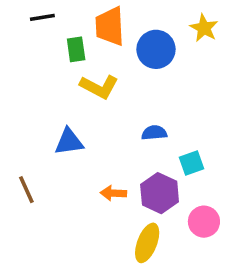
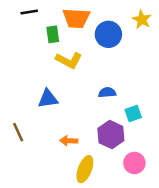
orange trapezoid: (110, 26) -> (76, 18), turned -84
orange arrow: (113, 193) -> (69, 141), moved
pink circle: (204, 222) -> (134, 163), moved
yellow ellipse: (147, 243) -> (85, 169), moved

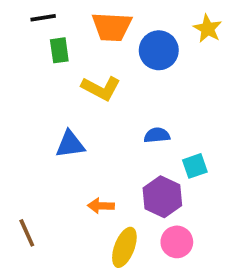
green rectangle: (53, 34) -> (59, 50), moved
brown line: (18, 132) -> (27, 233), moved
pink circle: (134, 163) -> (177, 242), moved

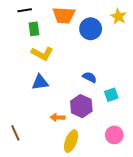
yellow L-shape: (101, 88) -> (42, 54), moved
blue semicircle: (157, 135) -> (90, 77), turned 32
purple hexagon: (162, 197) -> (81, 106), moved
pink circle: (177, 242) -> (114, 135), moved

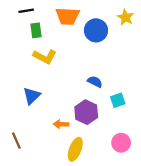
blue triangle: (40, 82) -> (32, 96), moved, turned -36

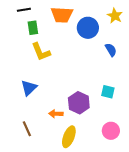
yellow L-shape: (45, 57) -> (41, 52), turned 40
blue semicircle: (95, 82) -> (111, 50), moved, turned 32
cyan square: (118, 100) -> (108, 92), turned 32
brown line: (16, 141) -> (27, 129), moved

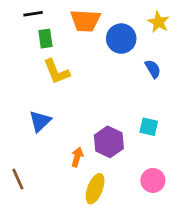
orange arrow: (56, 114) -> (77, 157), turned 104
brown line: (27, 129) -> (18, 179), moved

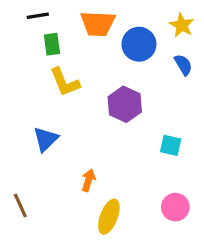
blue semicircle: (153, 69) -> (183, 65), moved
purple hexagon: (109, 142) -> (125, 104), moved

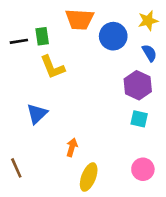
black line: (38, 16) -> (19, 41), moved
yellow star: (182, 25) -> (148, 21), turned 30
purple hexagon: (125, 104) -> (138, 85), moved

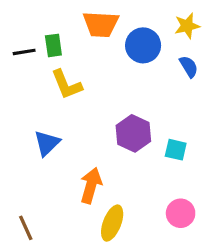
purple hexagon: (138, 85) -> (133, 133), moved
orange arrow: (72, 147) -> (91, 186), size x1.5
brown line: (16, 168) -> (26, 228), moved

